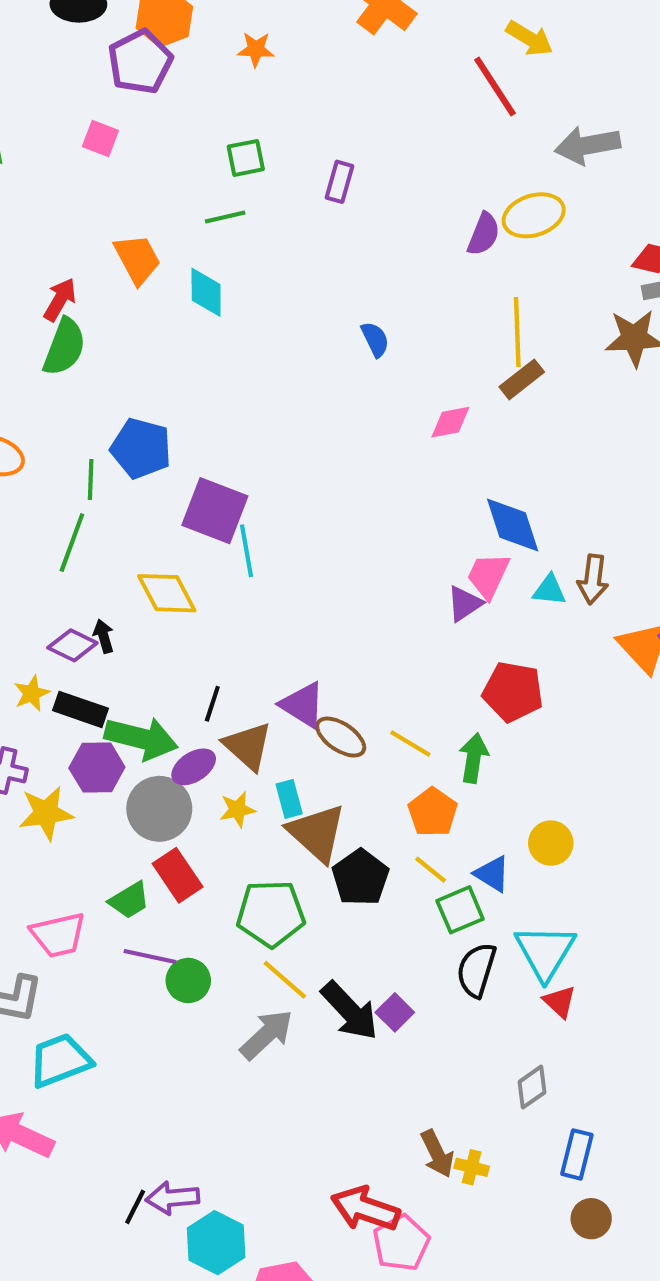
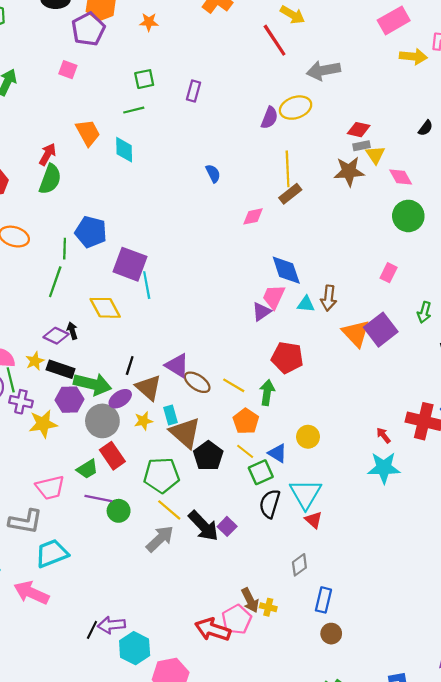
pink pentagon: (401, 1243) -> (237, 619), moved

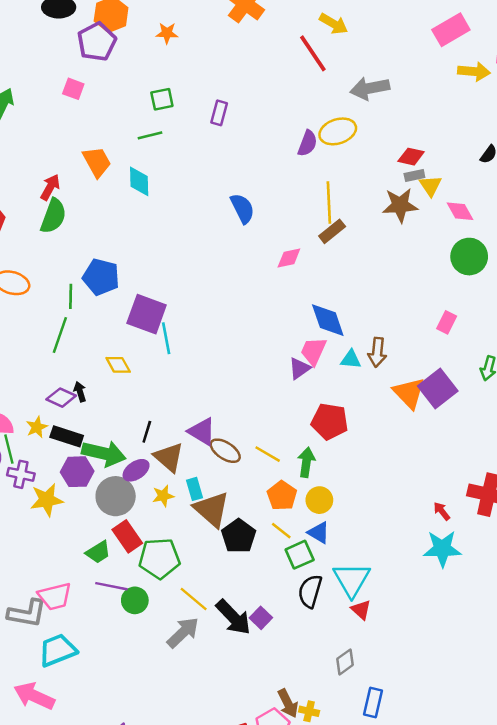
blue semicircle: (213, 173) -> (242, 208), size x1.4
yellow diamond: (105, 308) -> (118, 365), size x0.7
yellow circle: (308, 437) -> (319, 500), moved
green pentagon: (161, 475) -> (159, 558), moved
pink trapezoid: (50, 488) -> (55, 596), moved

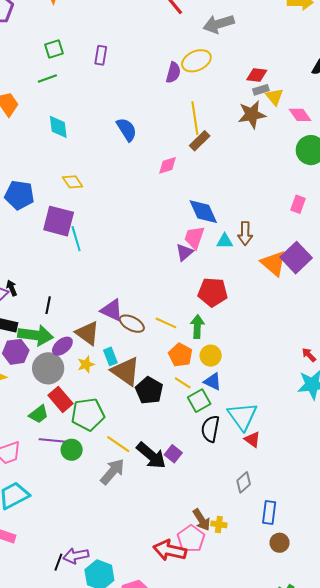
cyan diamond: (139, 181) -> (58, 127), moved
yellow diamond: (118, 365) -> (73, 182), moved
black line: (147, 432) -> (48, 305), moved

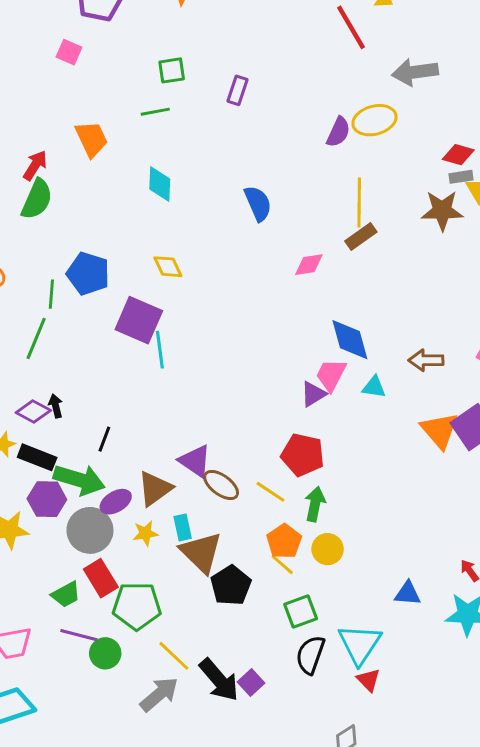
brown arrow: (245, 233) -> (426, 360), moved, turned 80
red pentagon: (213, 292) -> (303, 455), moved
brown triangle: (87, 333) -> (155, 489), turned 40
blue triangle: (213, 381) -> (408, 594), moved, turned -30
yellow line: (183, 383) -> (282, 565), moved

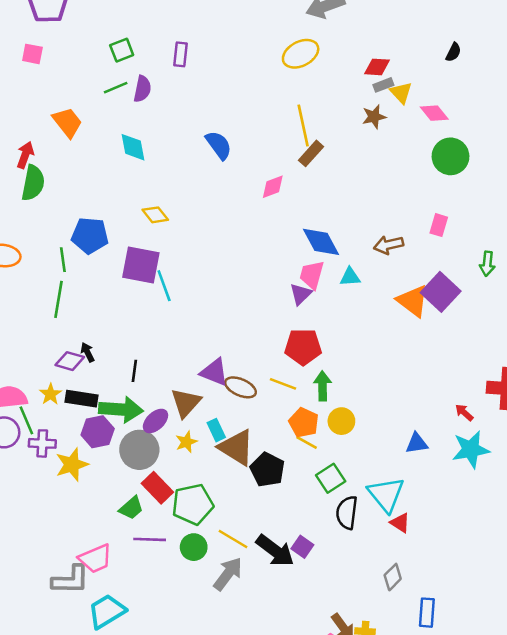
purple semicircle: (338, 132) -> (142, 89), moved
brown star: (442, 211) -> (374, 117), size x0.7
green circle: (105, 653) -> (194, 547), moved

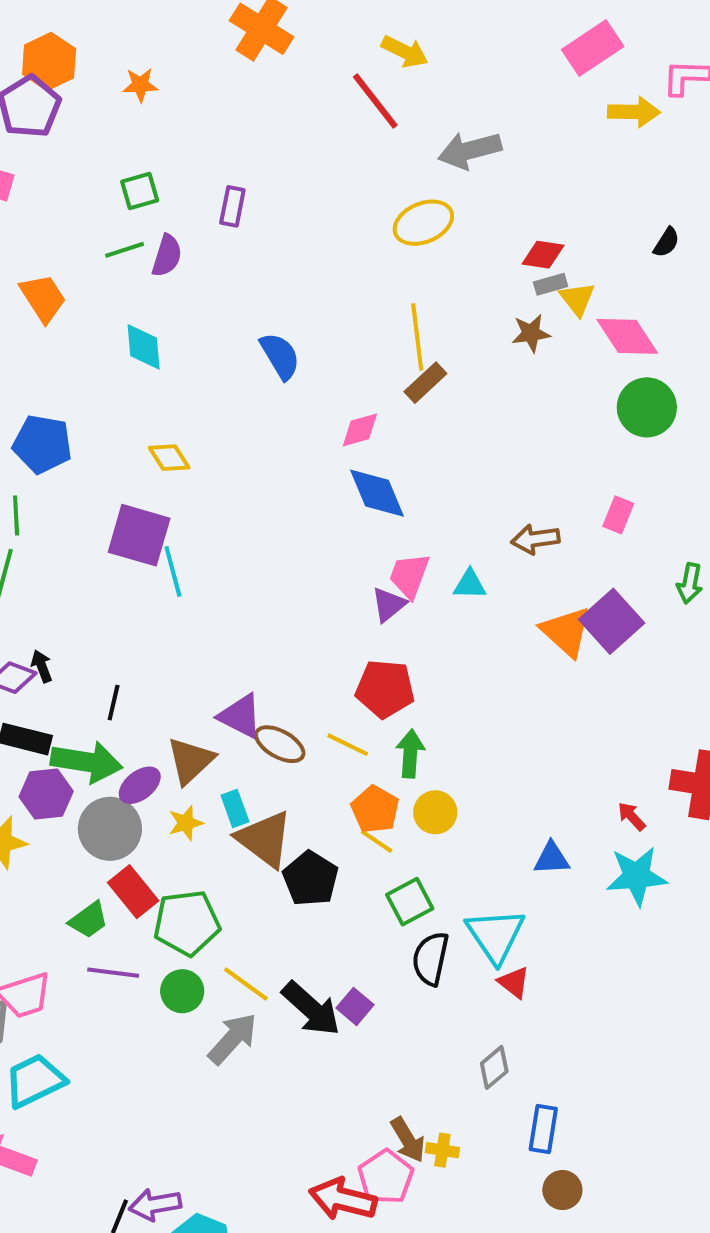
pink diamond: (434, 113) -> (627, 336), size x1.4
blue pentagon: (90, 236) -> (42, 444), moved
blue diamond: (321, 242) -> (377, 493), moved

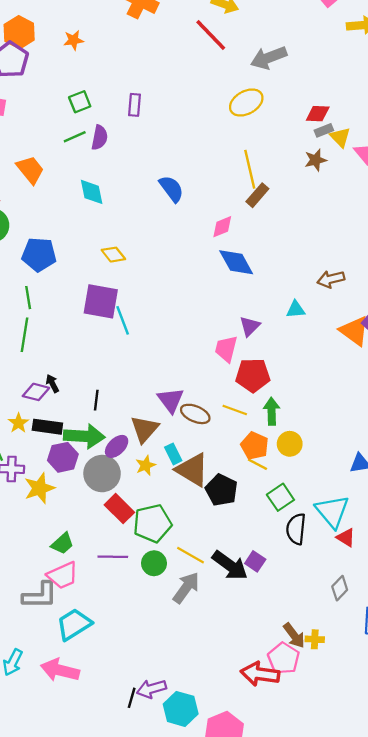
pink trapezoid: (409, 576) -> (226, 349), moved
purple triangle: (240, 716) -> (171, 400), turned 32
green trapezoid: (89, 920) -> (62, 544), moved

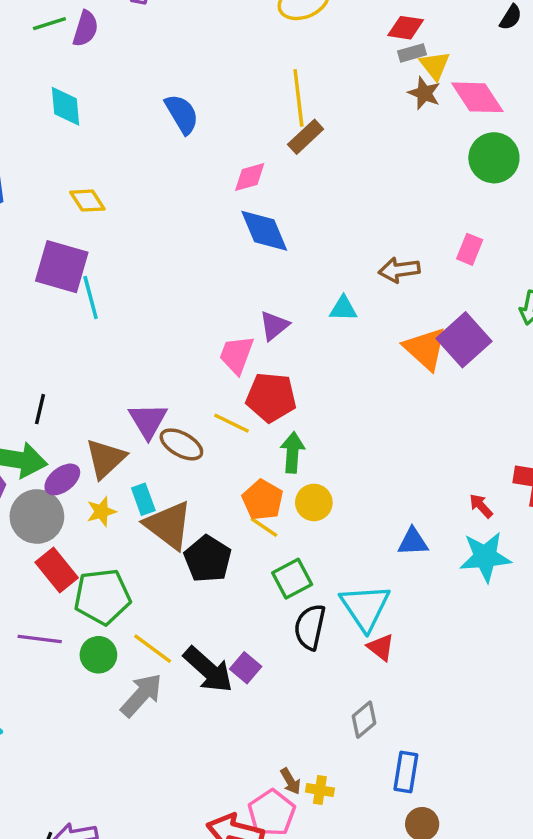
brown star: (316, 160) -> (424, 93), moved, turned 30
yellow line: (235, 410) -> (231, 423), moved
brown arrow: (294, 635) -> (290, 781), size x0.7

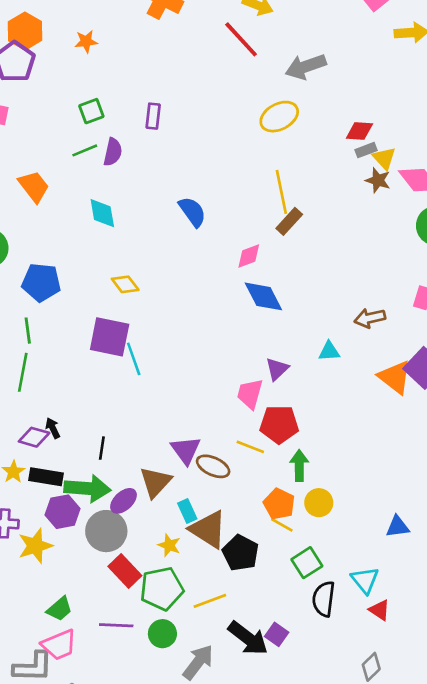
yellow star: (101, 512) -> (169, 545), moved, turned -30
cyan triangle: (365, 607) -> (365, 580), size x0.7
yellow line: (153, 649) -> (210, 601), moved, turned -52

